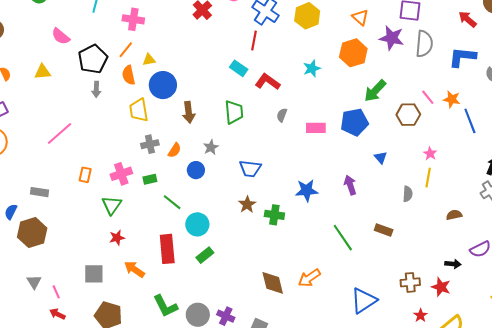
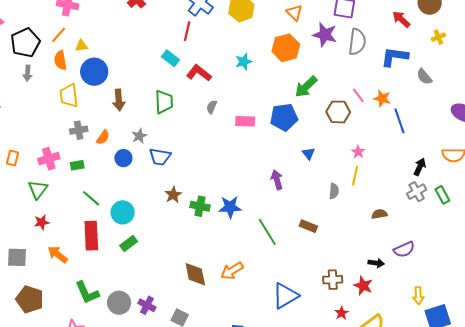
blue trapezoid: (250, 169) -> (160, 157), moved
blue star: (307, 190) -> (230, 207), moved
green line: (172, 202) -> (91, 198), moved

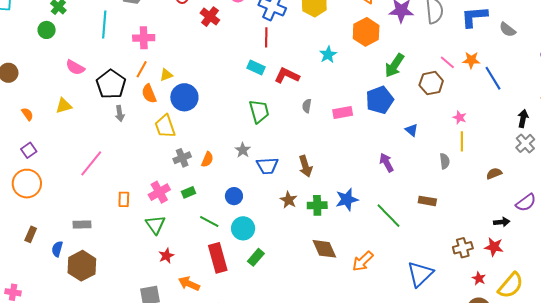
brown arrow: (119, 100) -> (305, 166), moved
blue circle: (123, 158) -> (234, 196), moved
brown diamond: (195, 274) -> (324, 249), moved

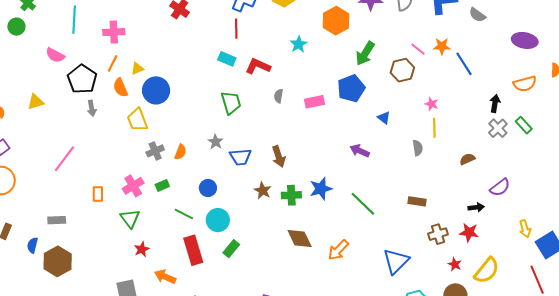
pink semicircle: (75, 67) -> (55, 55), moved
purple arrow: (386, 163) -> (360, 151), turned -36
brown rectangle: (427, 201) -> (417, 201), moved

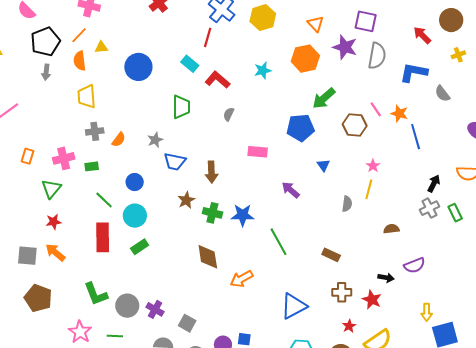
blue circle: (156, 90) -> (138, 67), moved
pink rectangle: (314, 102) -> (258, 152), moved
orange arrow: (165, 277) -> (55, 252), moved

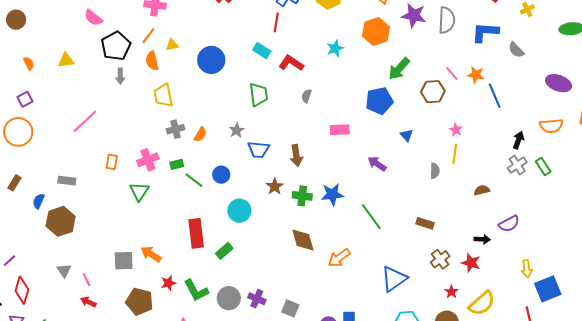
green line: (104, 200) -> (194, 180), moved
cyan circle: (135, 216) -> (239, 211), moved
red star: (54, 222) -> (169, 283), moved
green rectangle: (140, 247) -> (224, 251), moved
brown cross: (342, 292) -> (440, 259), turned -30

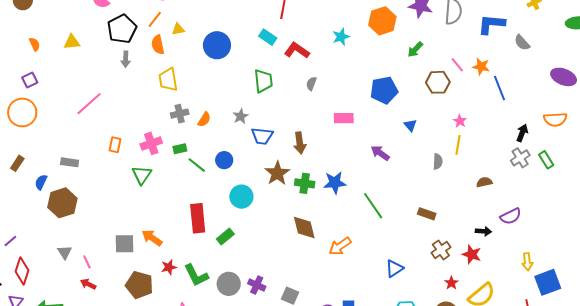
green arrow: (399, 69) -> (415, 49), moved, size x0.7
brown star: (275, 186) -> (277, 173), size x1.4
blue triangle: (394, 279) -> (394, 269), size x0.7

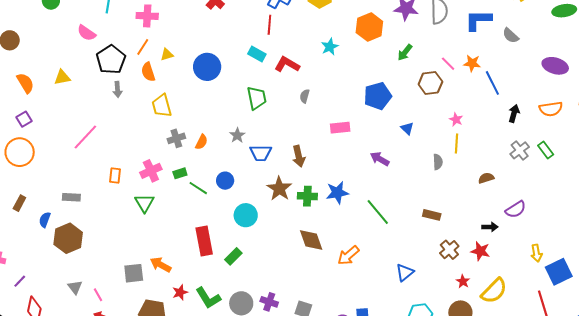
orange semicircle: (35, 44) -> (25, 83), size x1.5
black arrow: (522, 133) -> (514, 114), moved

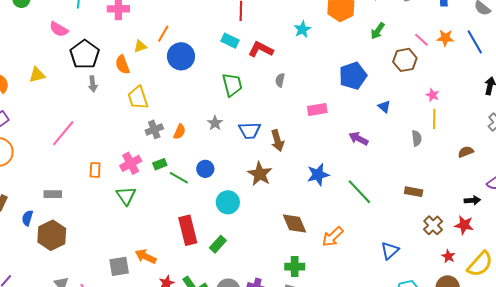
orange line: (143, 47) -> (163, 34), moved
blue line: (492, 83) -> (475, 42), moved
blue trapezoid: (261, 153) -> (250, 131), moved
green cross: (307, 196) -> (295, 267), moved

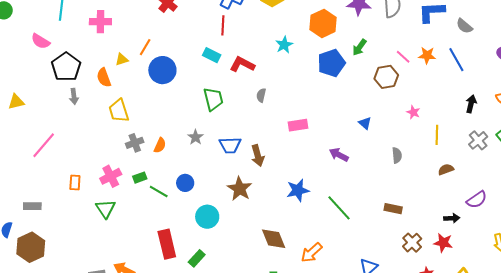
yellow triangle: (37, 75) -> (16, 102), moved
blue pentagon: (353, 76) -> (331, 63), moved
yellow line: (434, 119) -> (437, 135), moved

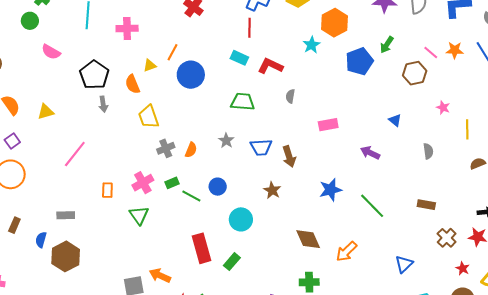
orange hexagon: (323, 23) -> (334, 23), moved
pink semicircle: (41, 41) -> (51, 52), moved
green trapezoid: (213, 99) -> (243, 102), turned -70
brown star: (240, 189) -> (272, 190), size x0.7

